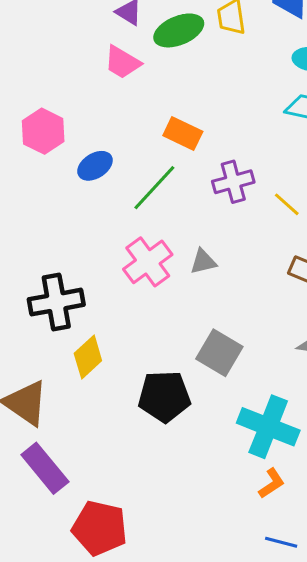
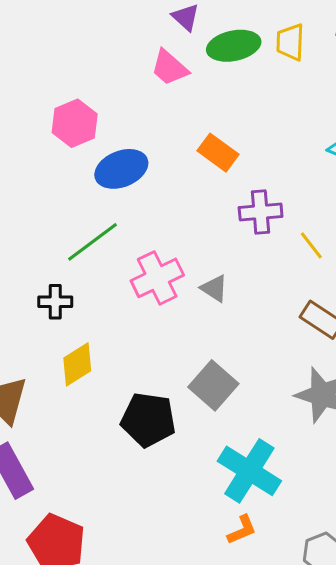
blue ellipse: (95, 166) -> (121, 169), size x1.4
green line: (154, 188) -> (93, 242), moved
gray triangle: (203, 262) -> (214, 288), turned 36
black cross: (56, 302) -> (55, 302), size x0.6

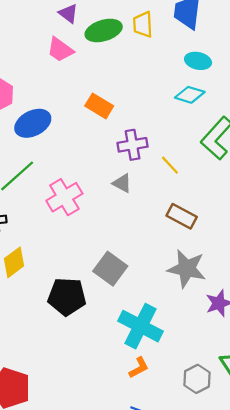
gray triangle: (214, 288) -> (122, 183), moved

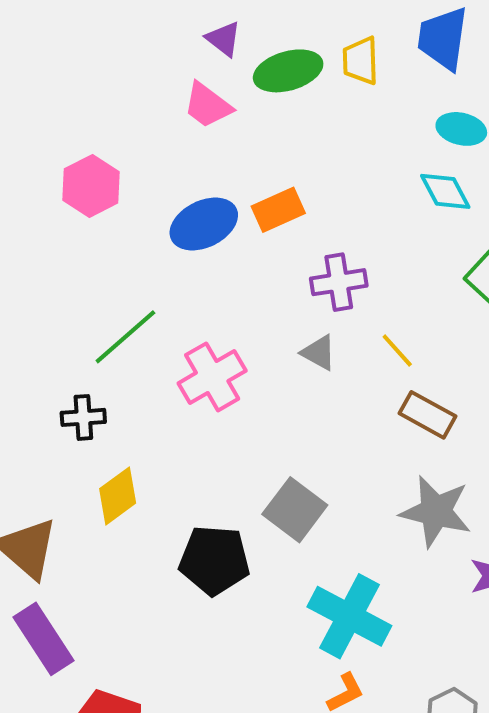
cyan diamond: (190, 95) -> (445, 191), turned 44
orange rectangle: (99, 106) -> (278, 210), turned -56
blue ellipse: (33, 123) -> (204, 224), moved
yellow line: (170, 165) -> (397, 350), moved

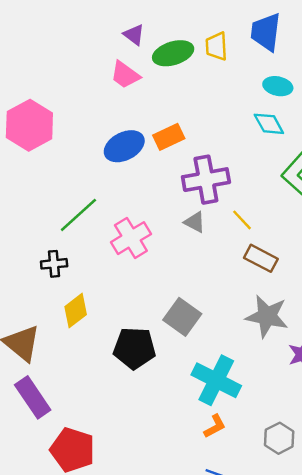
pink hexagon: (91, 186) -> (29, 125), moved, size x1.4
purple cross: (339, 282) -> (206, 180), size x1.4

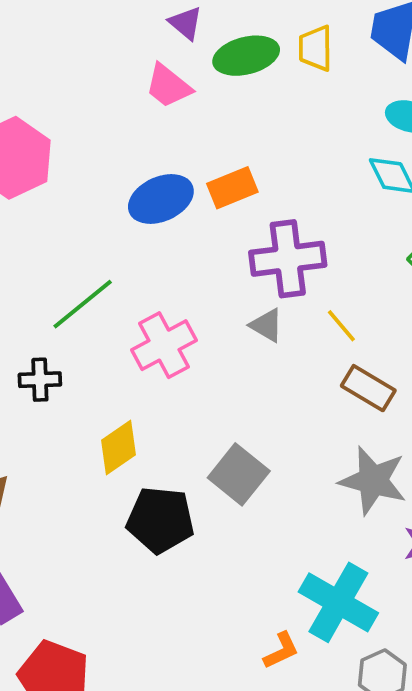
yellow diamond: (76, 311) -> (118, 447), moved
cyan cross: (216, 380) -> (338, 602), moved

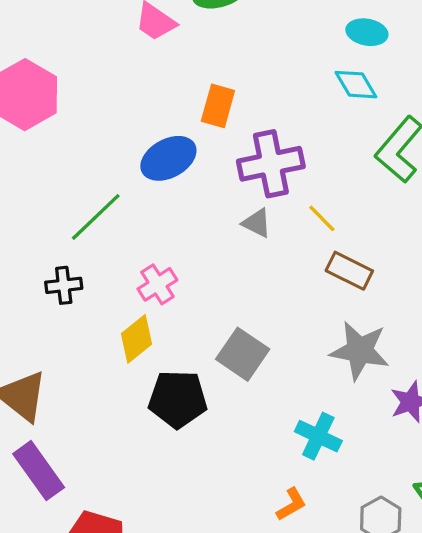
orange rectangle: (232, 188) -> (218, 106), turned -48
blue ellipse: (161, 199) -> (168, 158), moved
pink cross: (164, 345) -> (157, 284), moved, size x0.7
cyan cross: (338, 602) -> (318, 436), moved, size x0.7

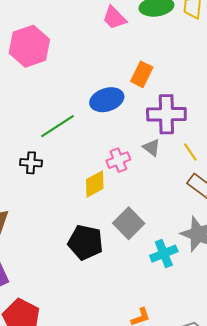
pink cross: (157, 284) -> (118, 160), moved
yellow diamond: (136, 339) -> (95, 184), moved
cyan cross: (318, 436) -> (164, 254), moved, turned 32

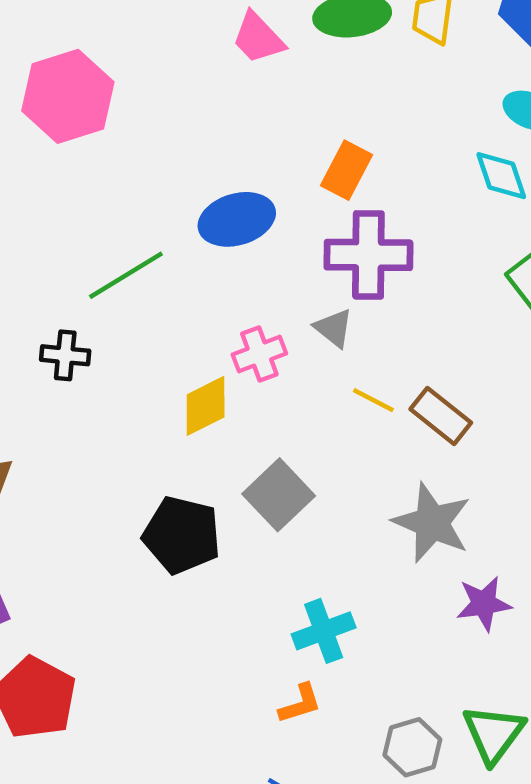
orange rectangle: (142, 74) -> (347, 170), moved
yellow line: (190, 152) -> (373, 400), moved, turned -30
cyan cross: (164, 254) -> (324, 631), moved

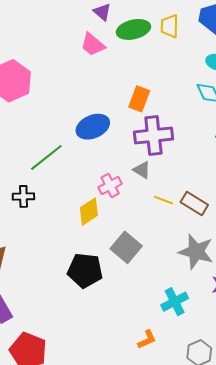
cyan cross: (324, 631) -> (175, 302), moved

